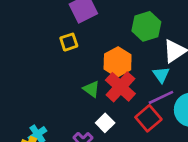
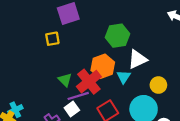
orange hexagon: (118, 62) -> (103, 66), moved
purple line: (161, 97) -> (78, 96), moved

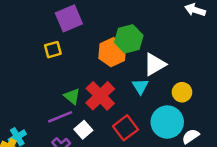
orange hexagon: (103, 66) -> (112, 52), moved
purple line: (78, 96) -> (60, 117), moved

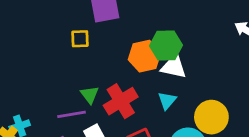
white triangle: (155, 64) -> (174, 67), moved, turned 30
yellow circle: (182, 92) -> (211, 117), size x1.5

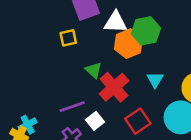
white triangle: (174, 67) -> (115, 22), moved
green triangle: (90, 95) -> (93, 70), moved

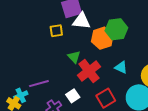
white triangle: (115, 22) -> (81, 21), moved
cyan triangle: (155, 80) -> (121, 67), turned -40
purple line: (72, 107) -> (39, 84), moved

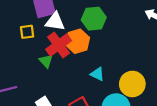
green hexagon: (116, 29) -> (94, 19), moved
red cross: (89, 71) -> (59, 45), moved

